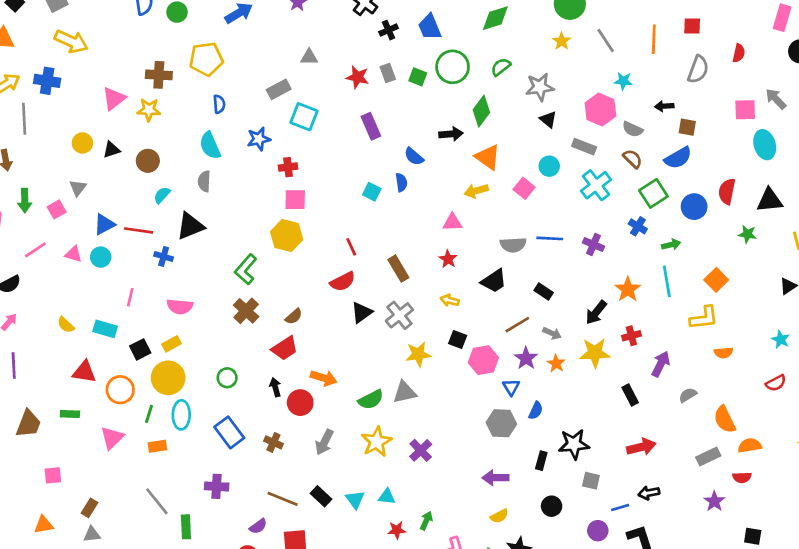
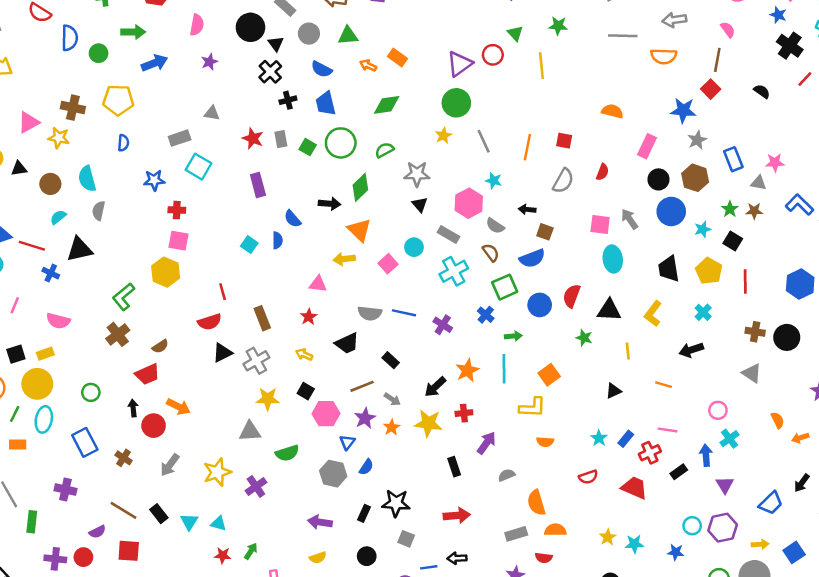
cyan semicircle: (210, 146) -> (87, 179), moved
green semicircle: (371, 400) -> (287, 453), moved

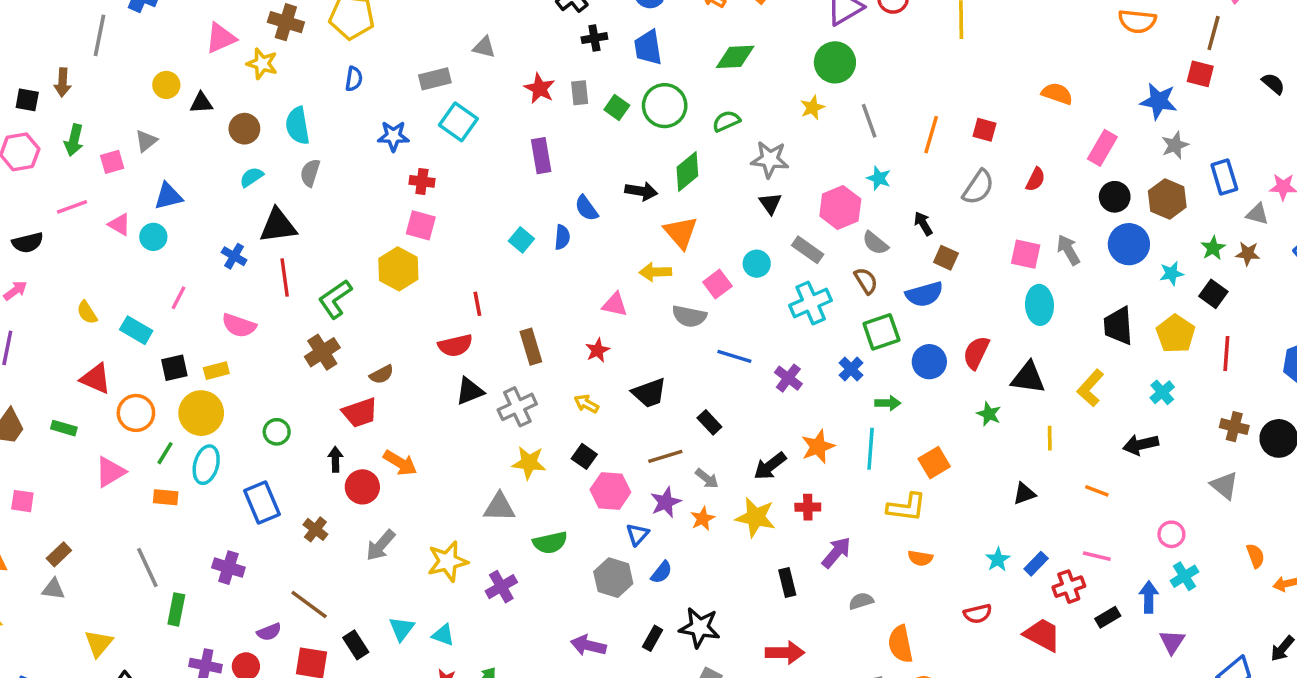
red square: (711, 89) -> (1200, 74), turned -36
black arrow: (527, 209) -> (923, 224), turned 49
red line: (32, 246) -> (285, 278), moved, turned 60
gray semicircle: (370, 313) -> (689, 316), moved
black rectangle: (159, 514) -> (356, 645), moved

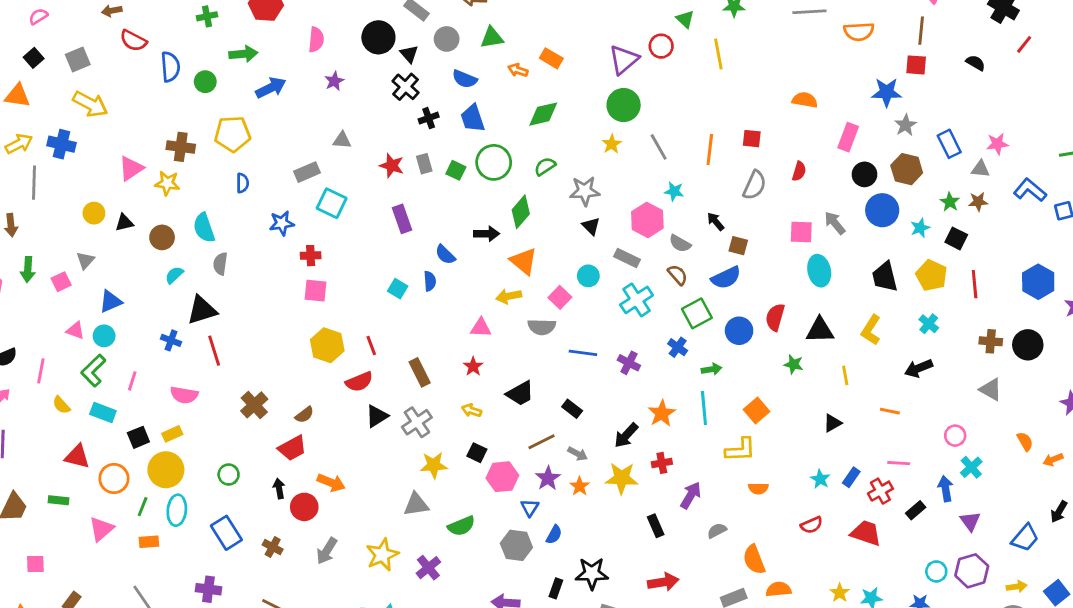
pink line: (72, 207) -> (41, 371), moved, turned -50
yellow hexagon: (398, 269) -> (327, 345), moved
green L-shape: (335, 299) -> (93, 371), moved

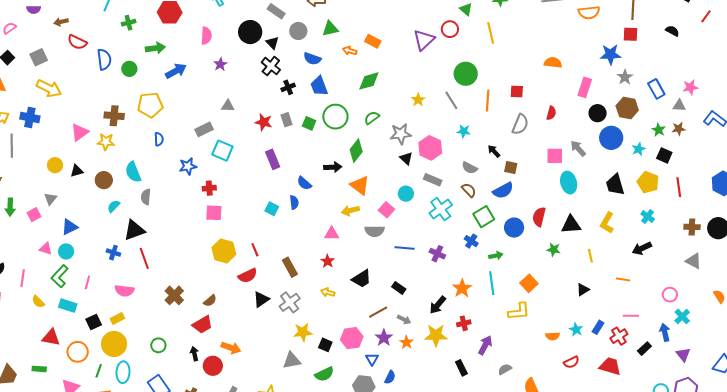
green circle: (624, 105) -> (466, 74), moved
pink hexagon: (647, 220) -> (430, 148), moved
black square: (477, 453) -> (325, 345), moved
orange semicircle: (758, 488) -> (553, 336), moved

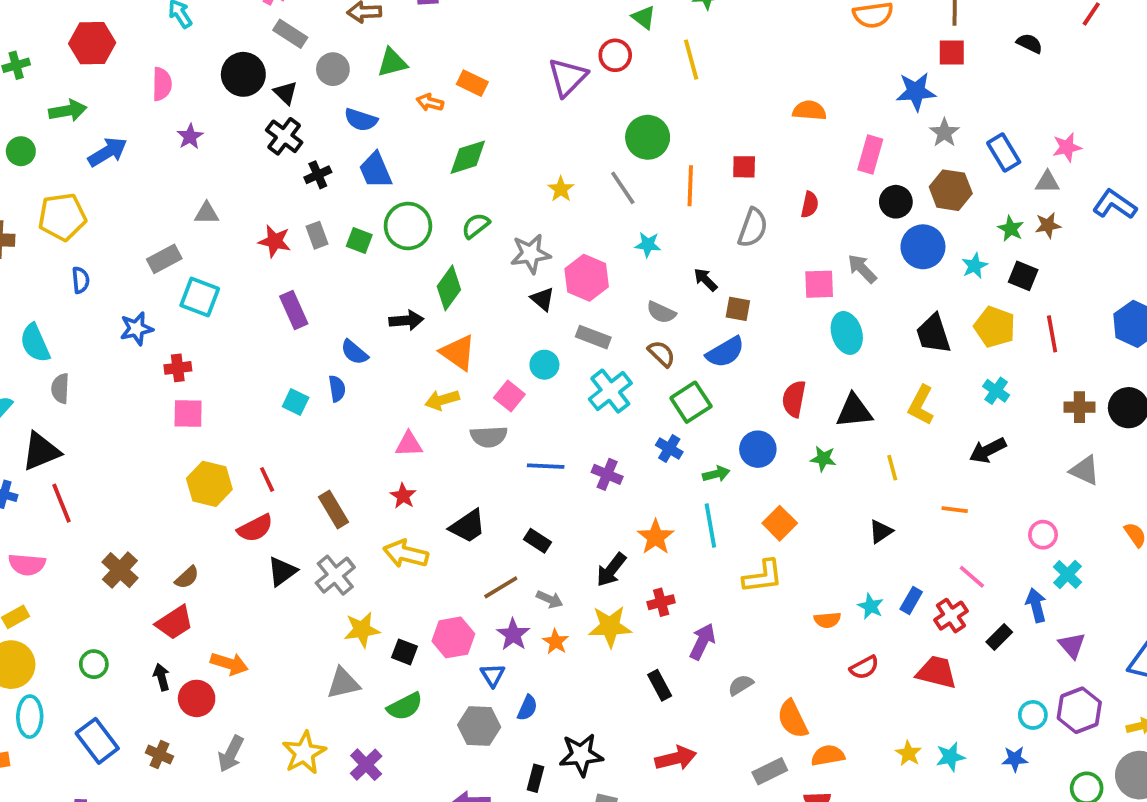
blue circle: (514, 228) -> (758, 449), moved
yellow arrow: (328, 292) -> (406, 554), size x1.6
pink line: (631, 316) -> (972, 577), turned 42

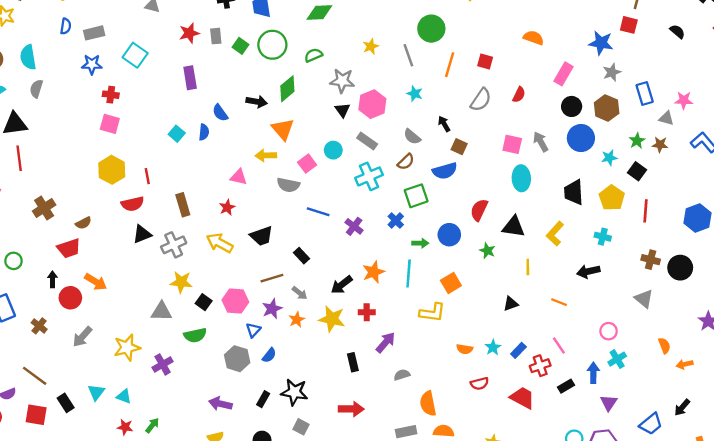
red star: (275, 241) -> (189, 33), turned 30
gray rectangle: (164, 259) -> (94, 33), moved
brown semicircle: (661, 354) -> (406, 162), turned 78
cyan cross: (996, 391) -> (603, 237), turned -35

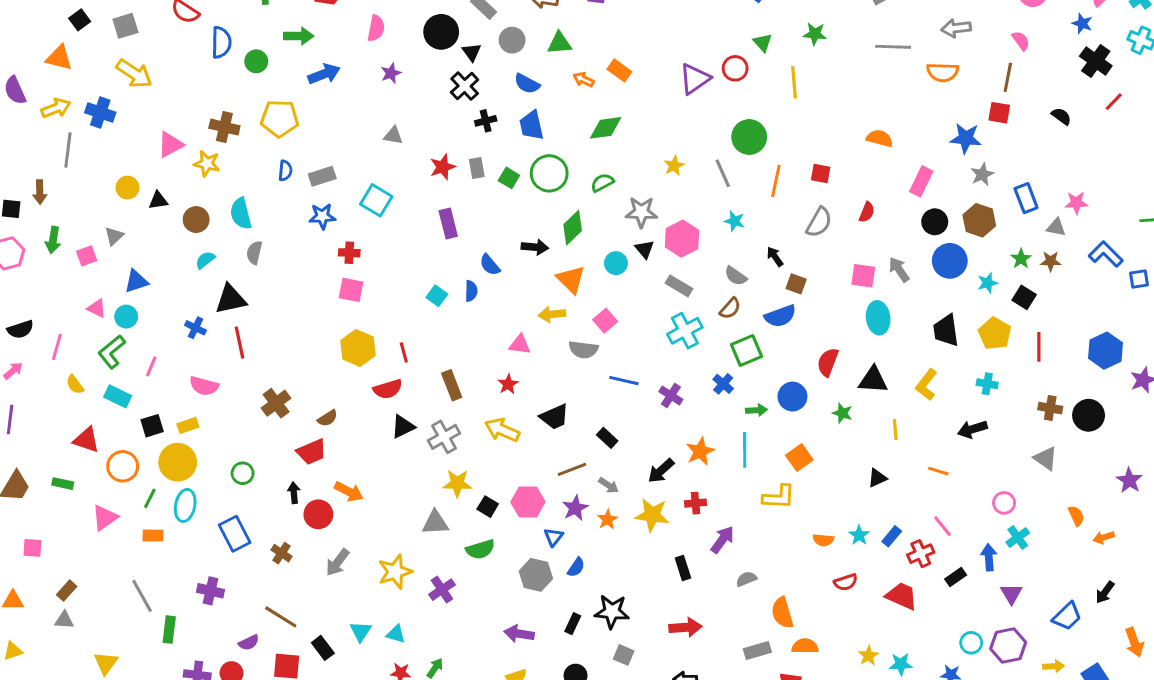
cyan circle: (333, 150) -> (616, 263), moved

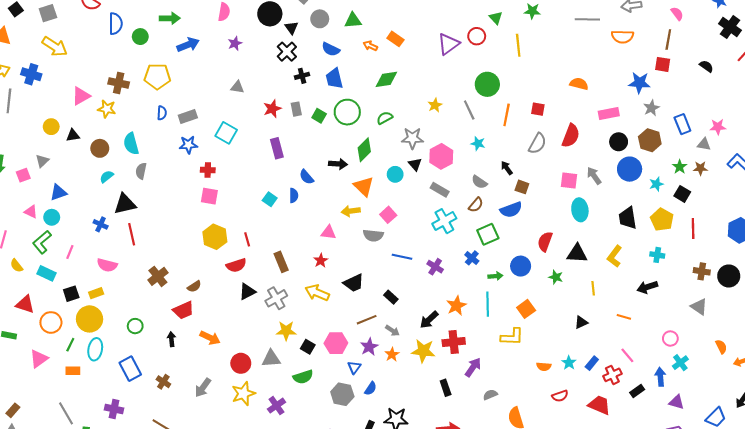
pink rectangle: (921, 181) -> (609, 113), turned 54
red semicircle: (867, 212) -> (571, 136), size x1.6
red cross: (695, 503) -> (454, 342), size x1.5
red circle: (318, 514) -> (241, 363), moved
purple triangle: (1011, 594) -> (677, 402), turned -42

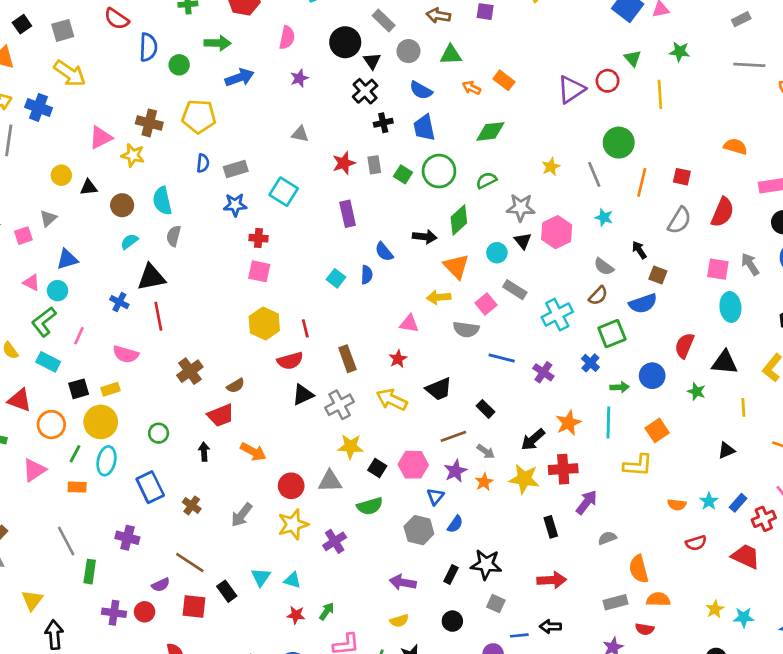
gray rectangle: (440, 190) -> (515, 290), moved

